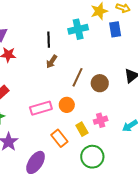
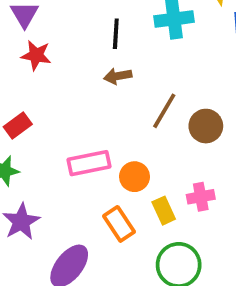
brown arrow: (52, 62) -> (118, 76), turned 40
orange circle: (67, 105) -> (134, 177), moved

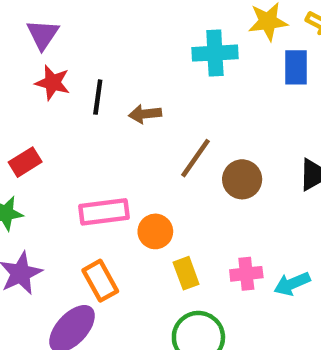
black line: (116, 34) -> (98, 97), moved
pink cross: (201, 197) -> (246, 274), moved
orange rectangle: (119, 224) -> (100, 281), moved

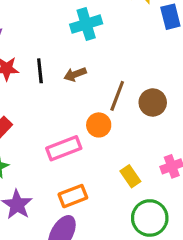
cyan cross: (215, 53) -> (86, 24), moved
orange circle: (155, 231) -> (99, 125), moved
orange rectangle: (100, 281) -> (73, 196), turned -68

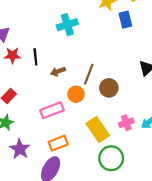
brown arrow: (75, 74) -> (58, 71), moved
brown circle: (153, 102) -> (109, 88), moved
yellow rectangle: (130, 176) -> (98, 129), size x1.6

